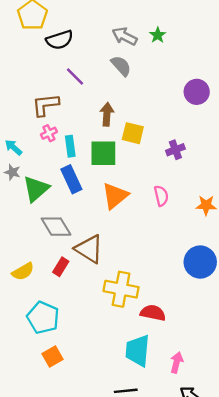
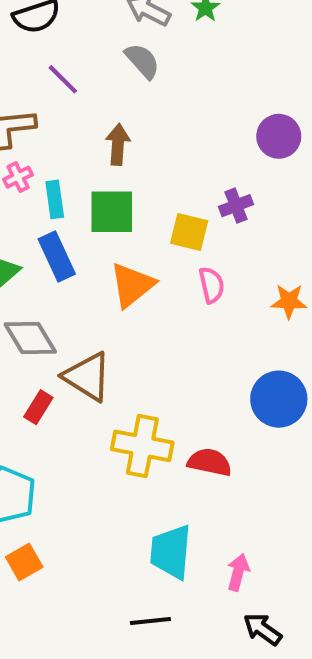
purple circle: (197, 92) -> (279, 136), moved
yellow square: (133, 133) -> (189, 232), moved
red semicircle: (153, 313) -> (210, 462), moved

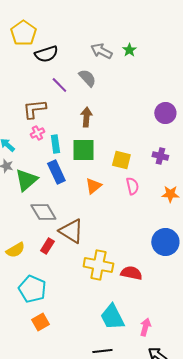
gray semicircle: (142, 61) -> (87, 78), moved
purple cross: (236, 206) -> (160, 156), moved, turned 35
orange triangle: (132, 285) -> (93, 186), size x0.7
cyan trapezoid: (171, 552) -> (112, 317), turned -32

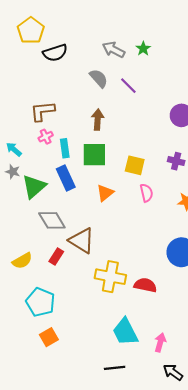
purple line: (59, 85) -> (128, 86), moved

